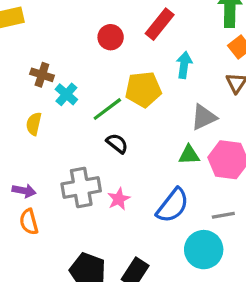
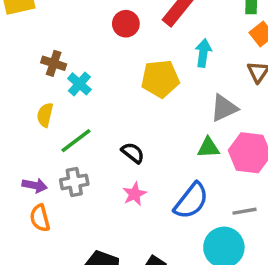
green line: (107, 109) -> (76, 141), moved
black semicircle: (117, 143) -> (133, 153), moved
gray cross: (81, 187) -> (74, 182), moved, size x0.7

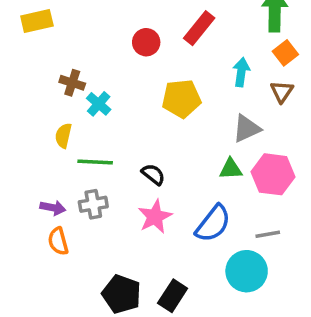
cyan arrow: (203, 53) -> (241, 72), moved
green line: (76, 141) -> (95, 162), turned 40
pink star: (134, 194) -> (155, 217), size x1.4

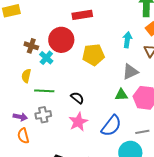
red rectangle: (199, 28) -> (82, 15), moved, turned 42
red circle: (146, 42) -> (61, 40), moved, size x1.6

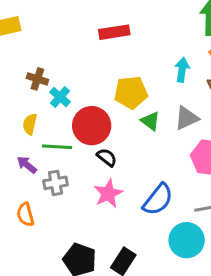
red circle: (61, 40) -> (92, 126), moved
green triangle: (121, 95) -> (150, 121), moved, turned 40
purple arrow: (20, 117) -> (27, 165), moved, turned -152

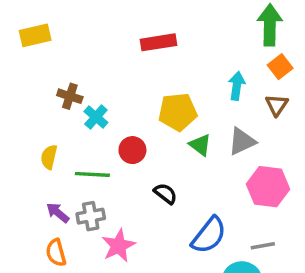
yellow semicircle: (30, 124) -> (49, 157), moved
red circle: (92, 126) -> (132, 150), size x0.6
black semicircle: (107, 157) -> (165, 194), moved
purple arrow: (27, 165) -> (58, 213), moved
pink star: (108, 193) -> (119, 246), moved

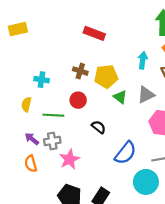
red rectangle: (158, 42) -> (94, 33), turned 30
brown cross: (70, 96) -> (80, 71), moved
cyan cross: (96, 117) -> (42, 80), moved, turned -32

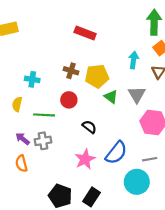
gray triangle: (146, 95) -> (137, 94), turned -36
pink star: (69, 159) -> (85, 159), moved

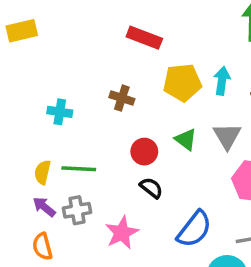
yellow pentagon: (97, 76) -> (182, 83), moved
red circle: (69, 100) -> (144, 152), moved
yellow semicircle: (17, 104) -> (42, 172), moved
pink star: (85, 159) -> (122, 233), moved

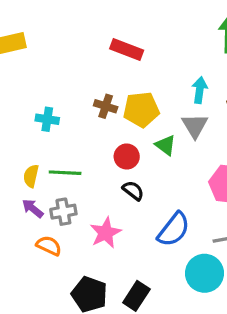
yellow pentagon: (182, 83) -> (141, 109), moved
gray triangle: (227, 136) -> (195, 126), moved
orange semicircle: (42, 246) -> (49, 246), moved, turned 130

